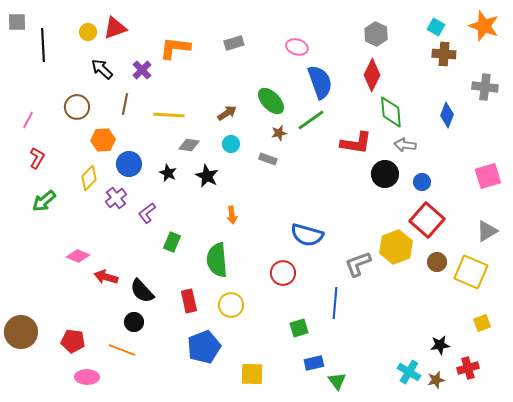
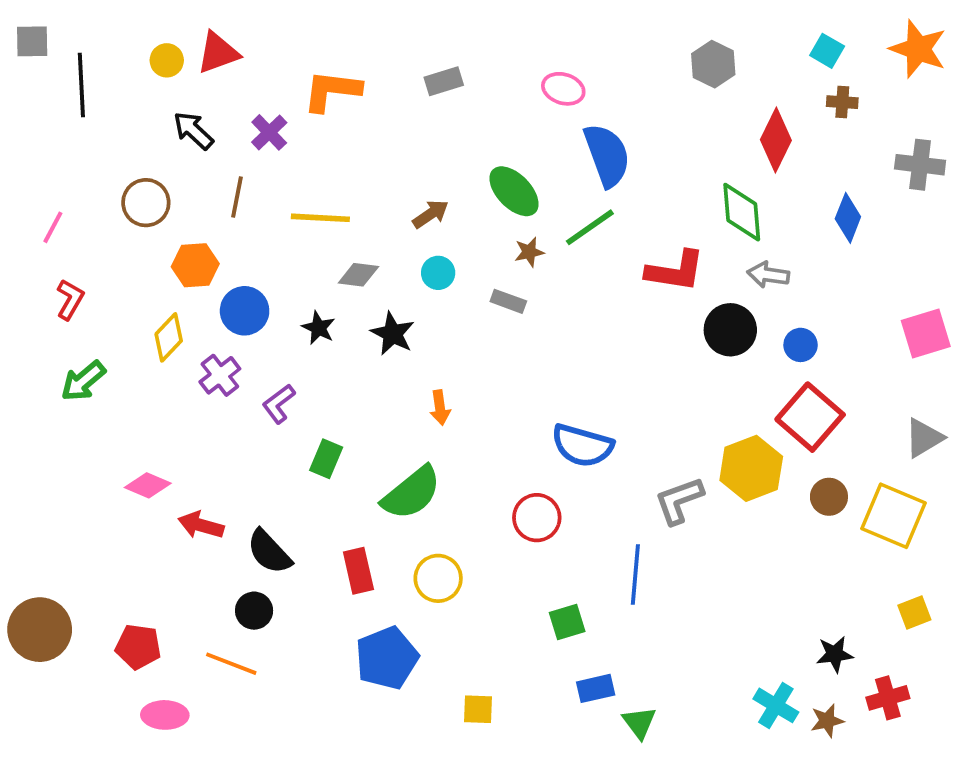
brown cross: (444, 54) -> (842, 102), size x0.7
red diamond: (372, 75) -> (776, 140), moved
green semicircle: (217, 260) -> (412, 493), turned -124
yellow square: (252, 374) -> (478, 709), size x0.7

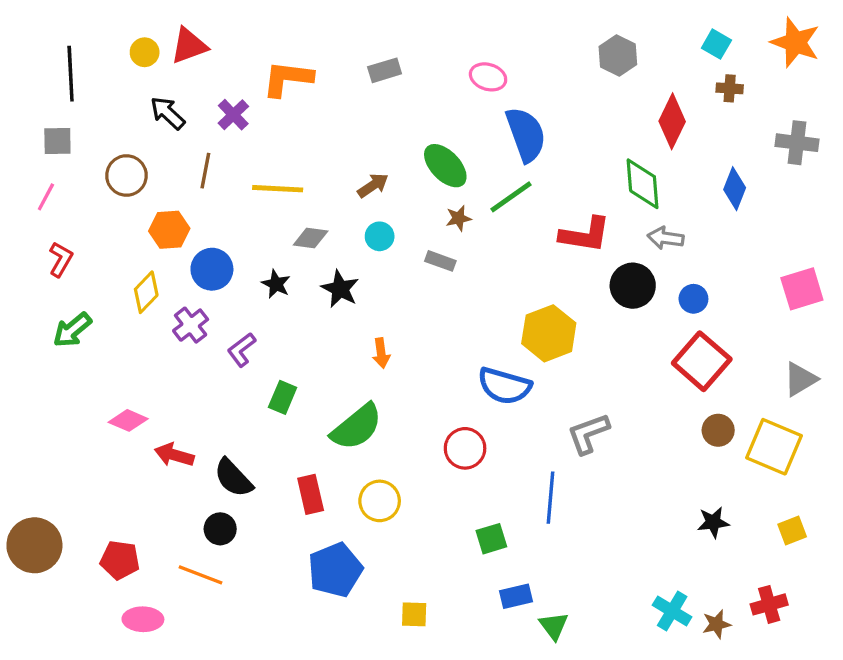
gray square: (32, 41) -> (57, 141), moved
yellow hexagon: (751, 468) -> (549, 333), moved
black star: (835, 654) -> (713, 522), moved

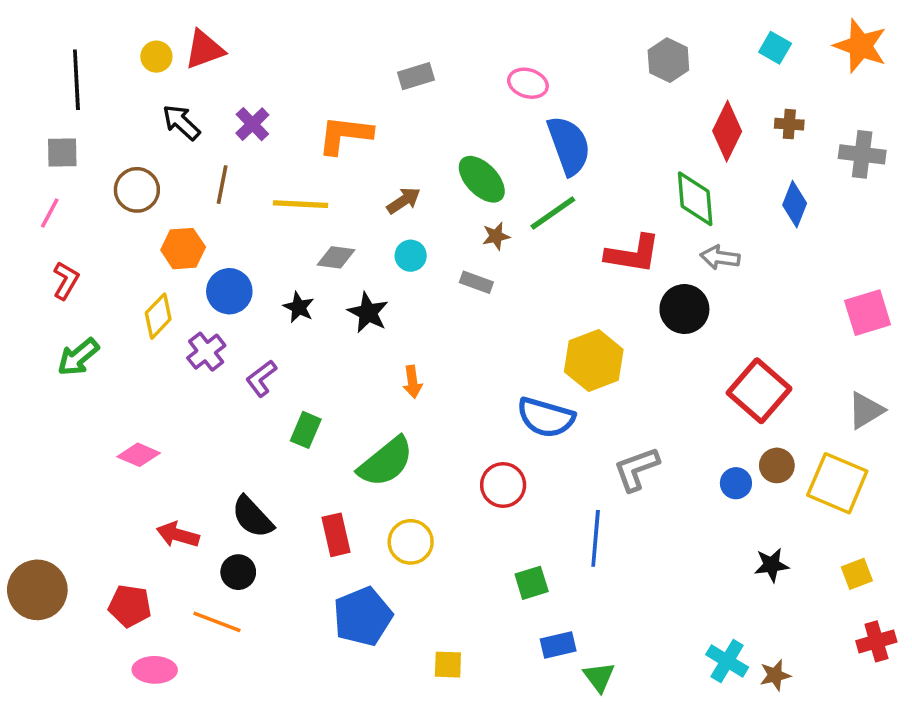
orange L-shape: (288, 79) -> (345, 135), moved
brown cross: (730, 88) -> (789, 124), moved
blue circle: (693, 299) -> (736, 483), moved
red arrow: (174, 455) -> (178, 535), moved
red cross: (769, 604) -> (876, 641), moved

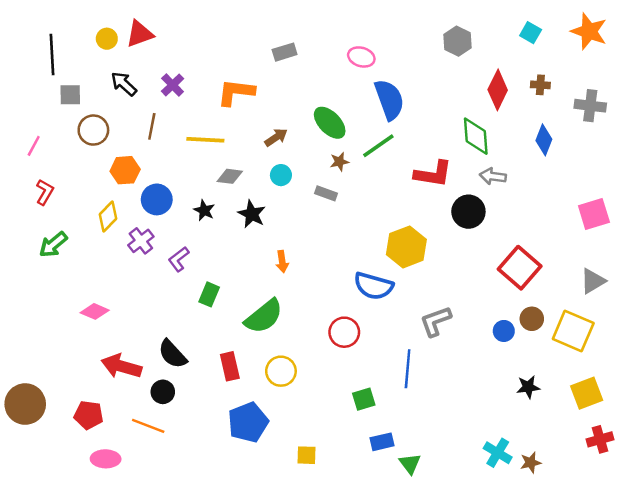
gray square: (62, 153) -> (70, 95), moved
red arrow: (178, 535) -> (121, 366), size x1.4
yellow square: (857, 574) -> (587, 393), size x1.5

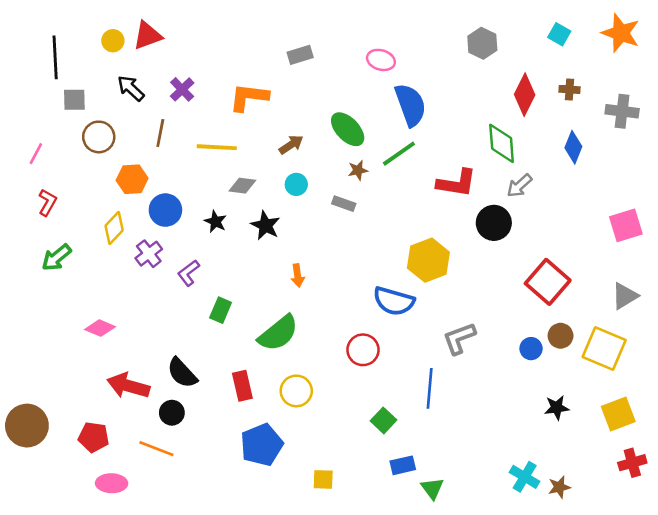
gray arrow: (493, 176) -> (519, 186), turned -50
green square: (364, 399) -> (384, 420), turned -30

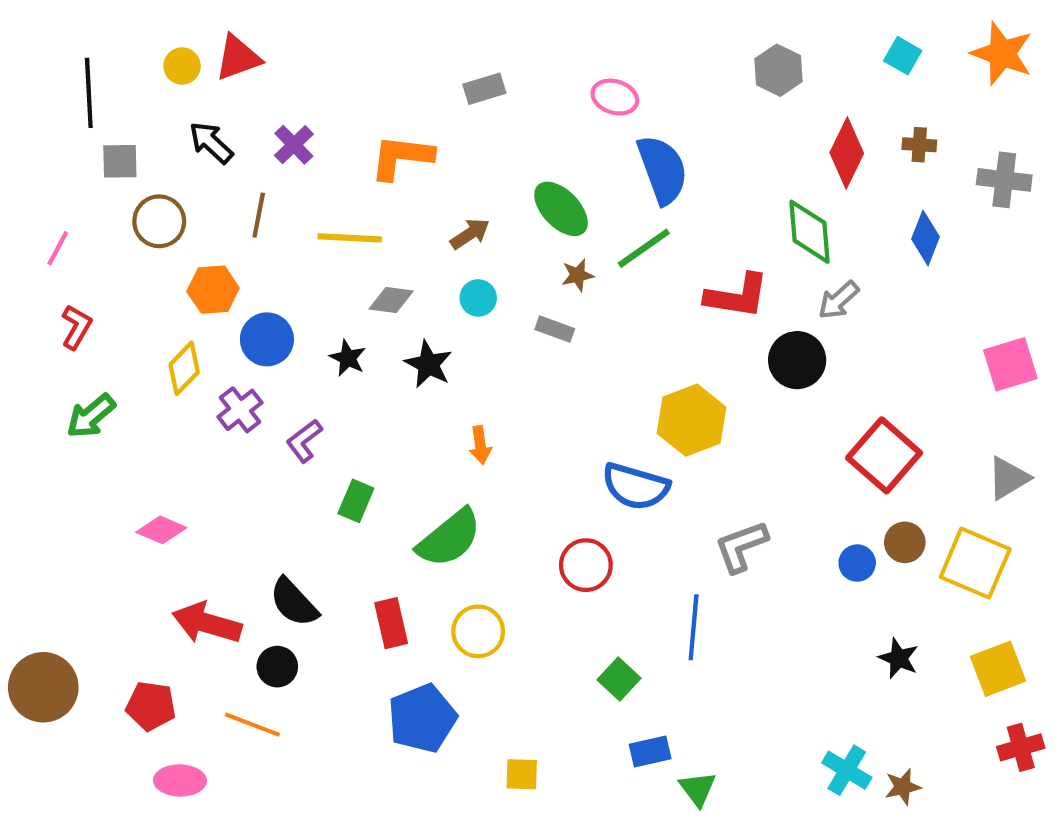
black star: (557, 408) -> (899, 658), turned 30

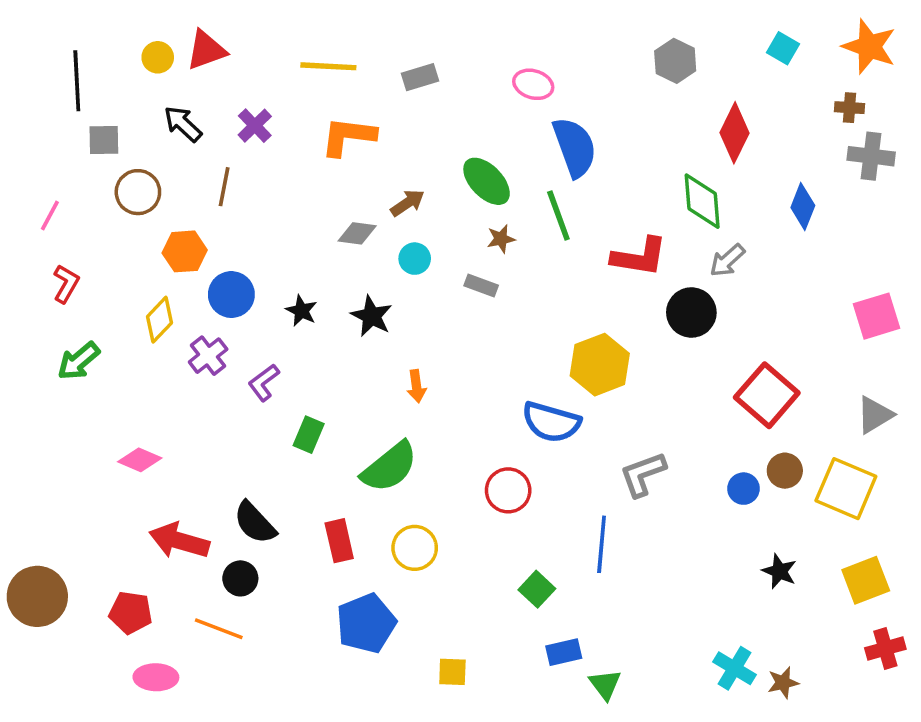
brown cross: (919, 145) -> (850, 108), moved
yellow line: (350, 238) -> (328, 66), moved
green line: (644, 248) -> (558, 215), turned -75
gray diamond: (391, 300) -> (357, 233), moved

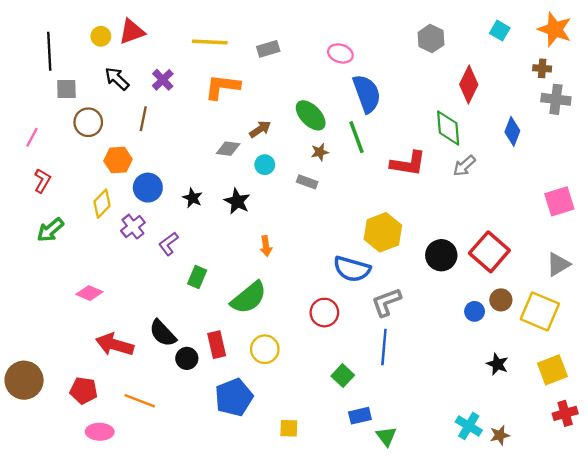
black circle: (691, 312) -> (441, 255), moved
gray L-shape: (643, 474) -> (386, 302), moved
black circle: (240, 578) -> (187, 358), moved

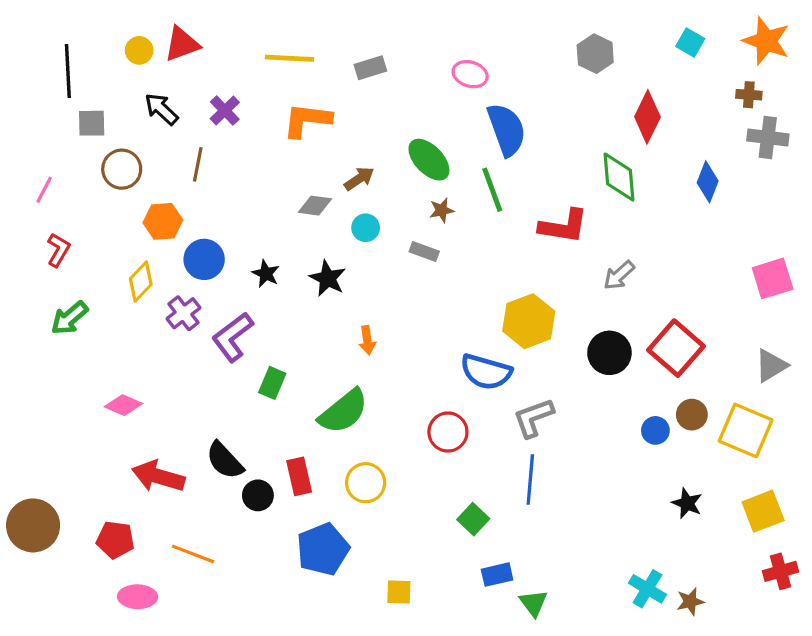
gray arrow: (464, 166) -> (619, 275), moved
purple L-shape: (168, 244) -> (233, 337), size x1.5

